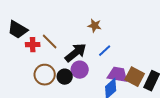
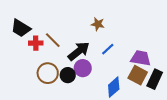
purple trapezoid: (118, 75) -> (141, 58), moved

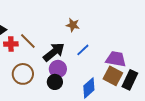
black circle: (68, 75) -> (55, 82), moved

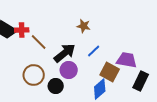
red cross: (11, 44) -> (22, 30), moved
brown square: (113, 76) -> (110, 72), moved
black circle: (55, 82) -> (56, 86), moved

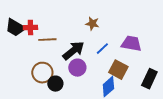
brown line: (39, 42) -> (47, 40), turned -48
purple trapezoid: (127, 60) -> (131, 44), moved
black circle: (56, 86) -> (55, 84), moved

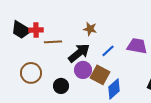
brown star: (92, 24) -> (90, 29), moved
brown square: (118, 70) -> (100, 75), moved
brown circle: (42, 73) -> (31, 73), moved

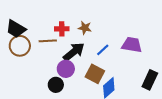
red cross: (36, 30) -> (62, 29), moved
purple circle: (83, 70) -> (66, 69), moved
brown circle: (31, 73) -> (20, 46), moved

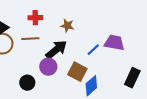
red cross: (62, 29) -> (35, 18), moved
blue line: (103, 50) -> (93, 50), moved
black circle: (56, 85) -> (27, 83), moved

